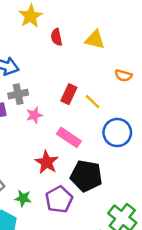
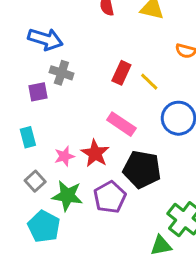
gray cross: (18, 94) -> (61, 73), turned 30
pink star: (34, 115) -> (64, 156), moved
green star: (23, 198) -> (67, 196), size x1.5

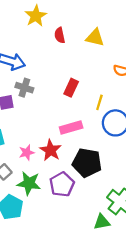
yellow line: (149, 82) -> (99, 102), moved, turned 63
pink rectangle: (121, 124) -> (71, 127), turned -50

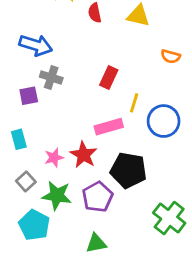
yellow line: (99, 102) -> (134, 103), moved
green triangle: (102, 222) -> (96, 243), moved

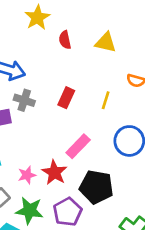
red rectangle: (109, 77) -> (66, 98), moved
yellow line: (134, 103) -> (106, 100), moved
pink rectangle: (109, 127) -> (78, 146), turned -30

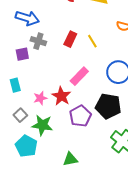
yellow line: (106, 100) -> (92, 41), moved, turned -48
black pentagon: (96, 187) -> (108, 106), moved
purple pentagon: (68, 212) -> (80, 116), moved

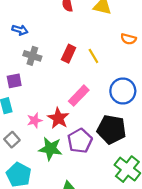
blue arrow: (27, 18) -> (20, 30), size x0.6
purple square: (22, 54) -> (14, 81), moved
green star: (42, 125) -> (50, 149), moved

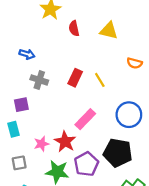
gray square: (12, 140) -> (19, 163), turned 32

